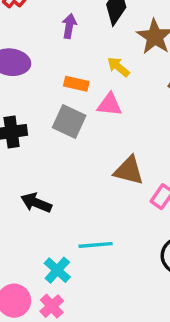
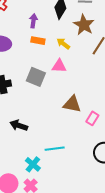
orange rectangle: (76, 84) -> (38, 41), moved

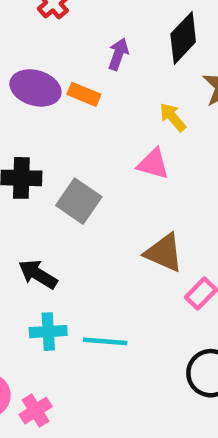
orange rectangle: (38, 41) -> (84, 94), moved
gray square: (36, 77) -> (79, 201), moved
cyan cross: (33, 164) -> (48, 332), moved, turned 35

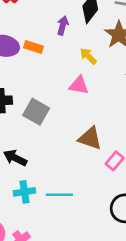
purple arrow: (118, 54) -> (63, 25), moved

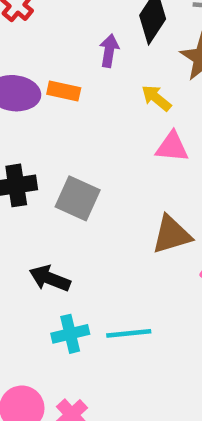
pink triangle: (79, 85) -> (172, 147), moved
brown triangle: (90, 138) -> (172, 235), turned -30

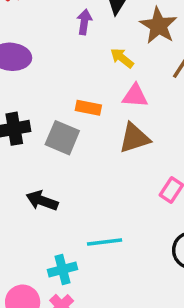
orange rectangle: (64, 91) -> (88, 108), moved
brown triangle: (172, 235) -> (134, 138), moved
cyan cross: (70, 334) -> (63, 270), moved

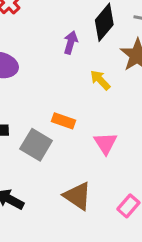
pink triangle: (135, 96) -> (105, 143), moved, turned 45
brown triangle: (134, 138) -> (78, 196), moved, turned 44

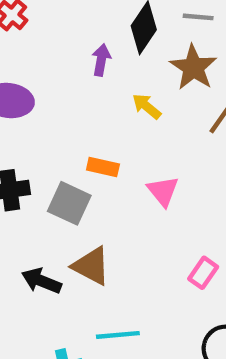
brown triangle: (78, 196) -> (91, 266), moved

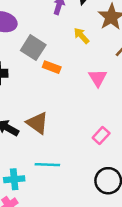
pink triangle: (163, 191) -> (98, 78), moved
gray square: (69, 203) -> (33, 48), moved

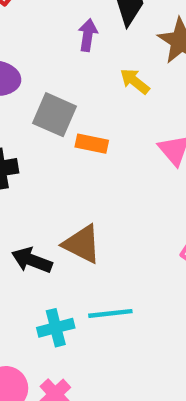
cyan cross: (14, 179) -> (56, 328), moved

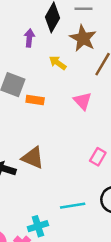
cyan line: (110, 313) -> (73, 206), moved
cyan cross: (56, 328) -> (38, 226), moved

